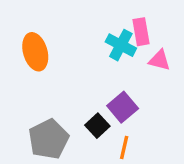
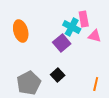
purple square: (123, 107) -> (62, 43), moved
orange line: (124, 147) -> (96, 84), moved

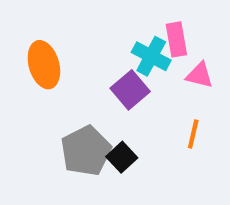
gray pentagon: (29, 83) -> (86, 151), moved
orange line: (96, 84) -> (193, 134), moved

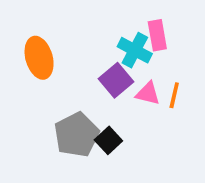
pink triangle: (200, 75) -> (148, 93), moved
orange line: (193, 134) -> (174, 95), moved

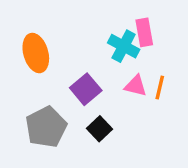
purple square: (116, 80) -> (86, 89), moved
gray pentagon: (77, 135) -> (46, 127), moved

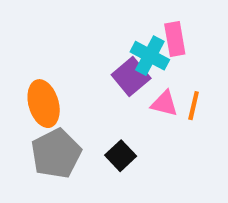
orange ellipse: (36, 53) -> (44, 104), moved
purple square: (86, 89) -> (131, 77), moved

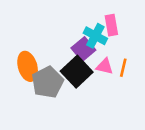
gray pentagon: (56, 154) -> (48, 82), moved
black square: (121, 156) -> (77, 72), moved, size x1.6

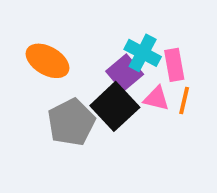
pink rectangle: (111, 25) -> (174, 65), moved
orange ellipse: (28, 66) -> (48, 61), moved, turned -44

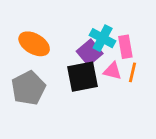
black square: (115, 106) -> (83, 77), turned 32
gray pentagon: (71, 122) -> (28, 88), moved

